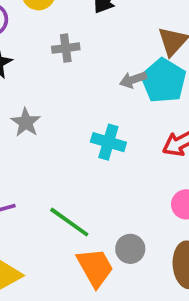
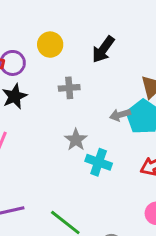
gray star: (26, 122) -> (76, 140), moved

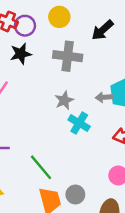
gray cross: (69, 88) -> (68, 56), size x1.6
gray arrow: (120, 115) -> (104, 97), moved

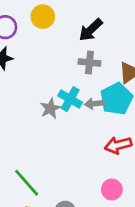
gray cross: (68, 56) -> (89, 63), moved, size x0.7
cyan cross: (79, 123) -> (70, 99), moved

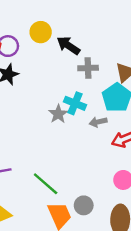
black arrow: (91, 30) -> (68, 46), moved, turned 85
gray arrow: (94, 104) -> (98, 122), moved

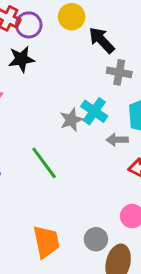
green line: (46, 184) -> (44, 163), moved
gray circle: (84, 205) -> (96, 239), moved

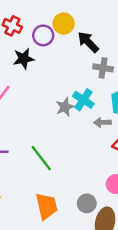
purple circle: (29, 25) -> (43, 35), moved
green line: (44, 163) -> (41, 158), moved

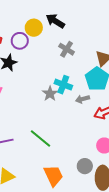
black arrow: (88, 42) -> (55, 21), moved
gray cross: (103, 68) -> (67, 49), moved, turned 35

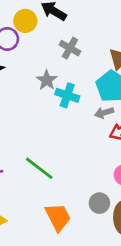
gray star: (50, 94) -> (47, 80), moved
gray arrow: (83, 99) -> (104, 113), moved

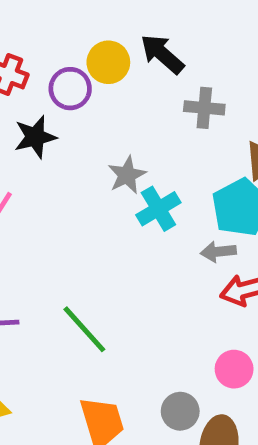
gray cross: (70, 48) -> (204, 108), moved, turned -35
cyan cross: (67, 95) -> (158, 209), turned 30

